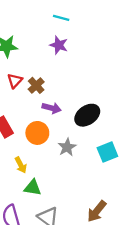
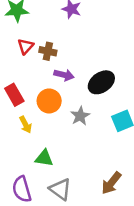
brown cross: (36, 85) -> (48, 51), turned -35
yellow arrow: (21, 165) -> (25, 125), moved

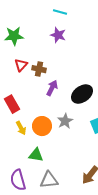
purple arrow: (64, 75) -> (52, 88), turned -77
orange circle: (49, 101) -> (42, 126), moved
gray triangle: (60, 189) -> (49, 180), turned -42

